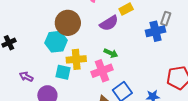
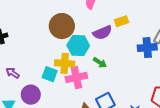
cyan hexagon: (56, 42) -> (78, 46), moved
pink cross: (102, 71) -> (76, 77), moved

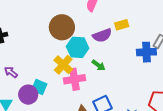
yellow cross: (65, 63) -> (63, 65), turned 36
cyan square: (50, 74) -> (39, 87), moved

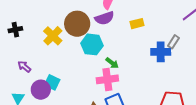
purple semicircle: (102, 35) -> (104, 18), moved
yellow cross: (63, 65) -> (53, 36), moved
pink cross: (75, 79) -> (107, 79), moved

